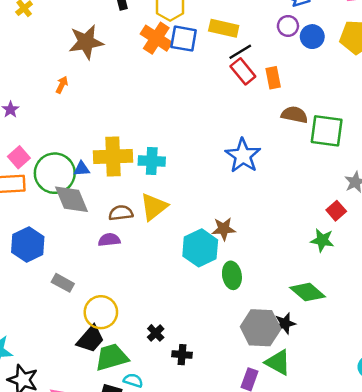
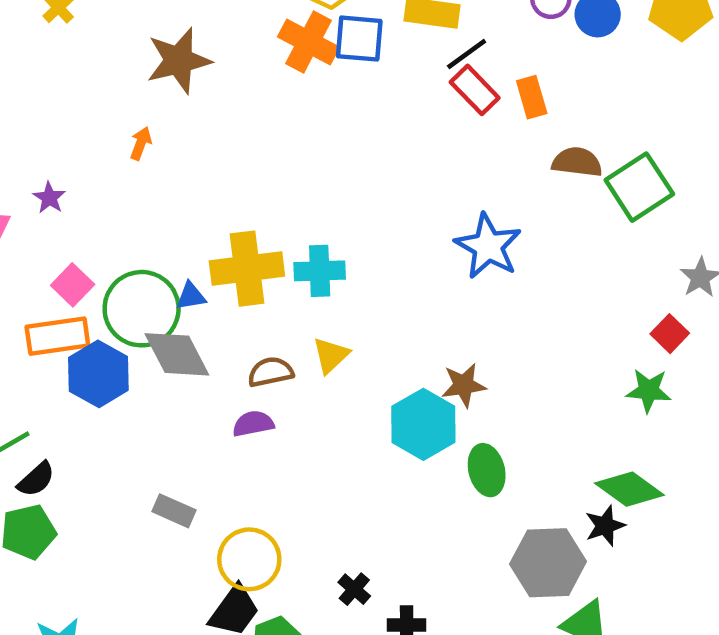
green square: (327, 131) -> (639, 187), turned -36
yellow triangle: (154, 207) -> (331, 355), size x0.7
blue hexagon: (28, 244) -> (98, 374), moved
black star: (285, 323) -> (605, 526), moved

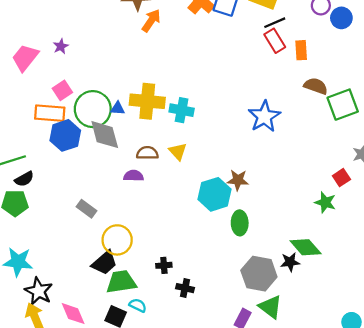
orange arrow: (141, 143) -> (151, 21), moved, size x1.5
yellow triangle: (331, 355) -> (178, 152), turned -42
black cross: (354, 589) -> (164, 265), turned 32

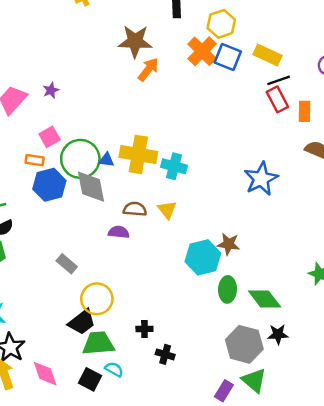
orange rectangle: (50, 113) -> (35, 160), size x0.6
green diamond: (306, 247) -> (265, 299), moved

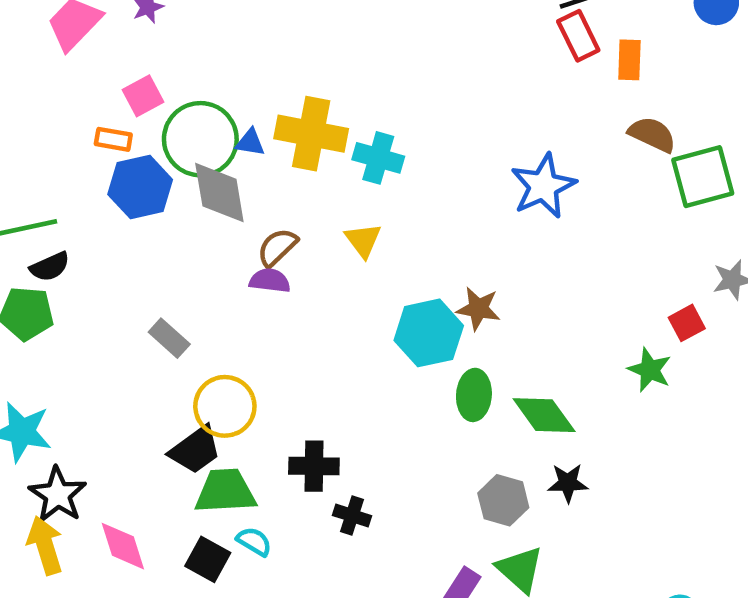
brown semicircle: (135, 209) -> (277, 247), moved, turned -50
black cross: (144, 329) -> (314, 466), size x1.5
gray hexagon: (244, 344) -> (503, 500), size x0.7

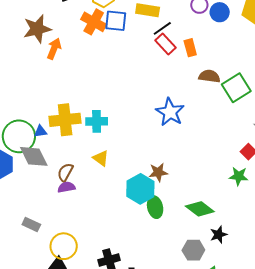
green ellipse: (474, 395) -> (155, 207), moved

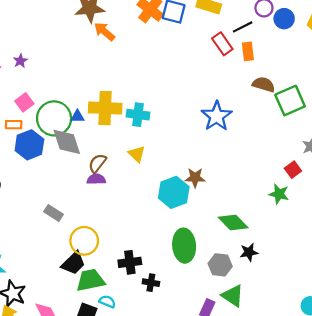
black line: (162, 28) -> (243, 27), moved
orange arrow: (54, 49) -> (104, 32), turned -80
green ellipse: (155, 207) -> (184, 246), moved, size x1.4

